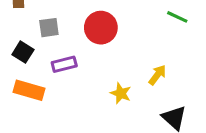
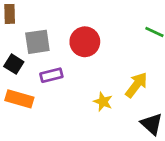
gray square: (49, 28) -> (37, 42), size x1.4
yellow arrow: (157, 75) -> (136, 85), size x1.4

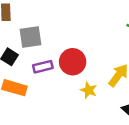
red circle: (85, 42) -> (73, 62), moved

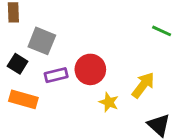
gray square: (31, 37) -> (42, 41), turned 30

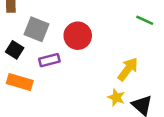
red circle: (90, 69) -> (78, 36), moved
yellow star: (109, 102) -> (116, 97), moved

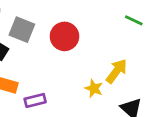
purple rectangle: (49, 60) -> (35, 100), moved
yellow star: (116, 97) -> (94, 88), moved

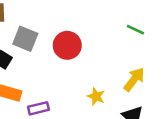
yellow arrow: (117, 71) -> (134, 79), moved

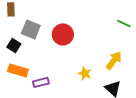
green line: (135, 30) -> (124, 23), moved

